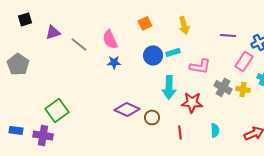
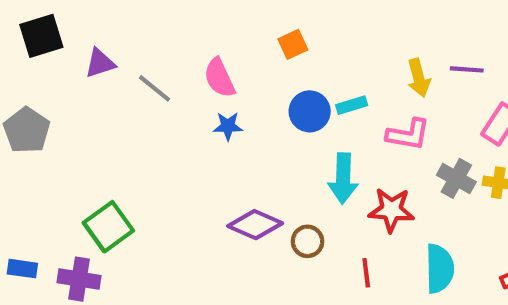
black square: (25, 19) -> (41, 36), size x1.5
yellow arrow: (184, 25) -> (419, 78), moved
cyan semicircle: (215, 130) -> (440, 269), size x1.6

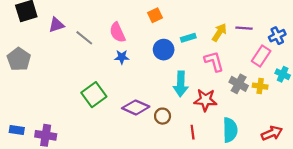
yellow arrow: (419, 78) -> (219, 32), turned -132
cyan rectangle: (352, 105) -> (188, 38), moved
pink L-shape: (408, 134) -> (214, 61), turned -115
green square: (108, 227) -> (94, 95), moved

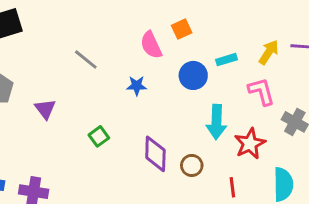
purple triangle: (56, 25) -> (45, 109), moved, turned -49
pink semicircle: (117, 32) -> (151, 45), moved
green square: (94, 95) -> (99, 136), size x0.6
red star: (205, 100) -> (250, 144), turned -30
purple diamond: (136, 107) -> (155, 154), turned 68

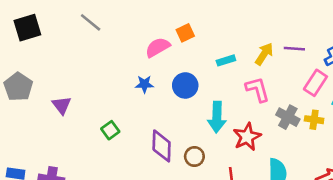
pink semicircle: (151, 45) -> (158, 47), turned 85
gray line: (86, 60) -> (91, 22), moved
blue circle: (193, 75) -> (185, 85), moved

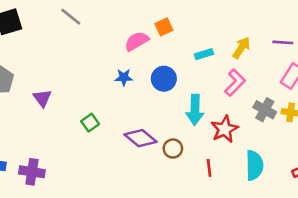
purple line: (294, 49) -> (283, 42), moved
pink L-shape: (258, 89) -> (235, 83), turned 60
purple diamond: (162, 146) -> (141, 138), turned -52

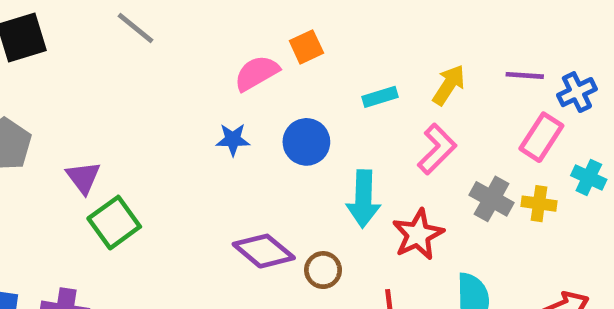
green square: (90, 123) -> (114, 223), moved, size x1.5

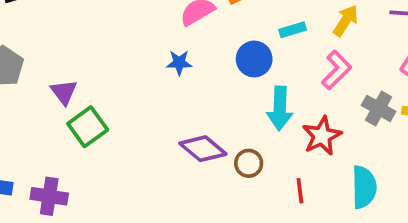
blue circle: (306, 142) -> (254, 59), moved

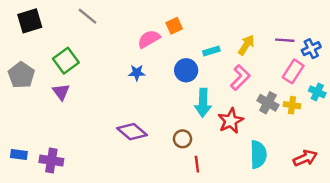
green square: (88, 127) -> (66, 61), moved
purple diamond: (203, 149) -> (132, 132), moved
red line: (300, 191) -> (197, 164), moved

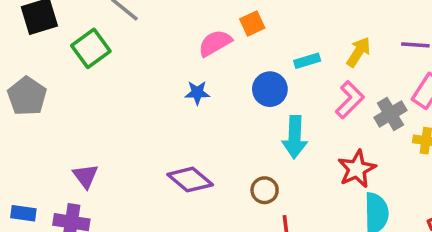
green square: (66, 61) -> (91, 48), moved
purple triangle: (61, 92) -> (85, 176), moved
gray cross: (268, 103) -> (390, 114), moved, turned 30
red star: (231, 121) -> (357, 169), moved

